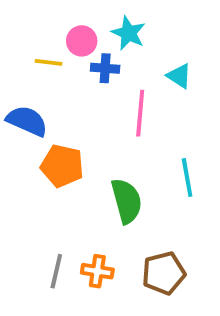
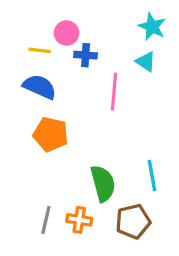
cyan star: (128, 33) -> (152, 27), moved
blue semicircle: (27, 121) -> (40, 87), moved
cyan line: (187, 178) -> (152, 176), moved
green semicircle: (127, 201) -> (103, 183), moved

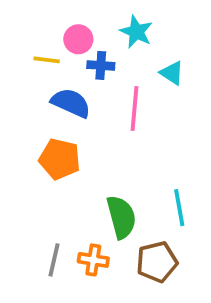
cyan star: (152, 27) -> (136, 32), moved
blue semicircle: (40, 87) -> (71, 103), moved

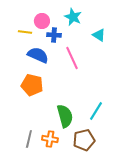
cyan triangle: (172, 73) -> (99, 35), moved
pink line: (134, 108) -> (72, 58), turned -30
cyan line: (179, 208) -> (96, 111), turned 42

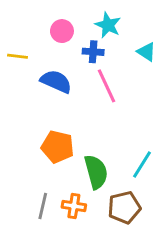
yellow line: (25, 32) -> (18, 56), moved
blue cross: (54, 35) -> (93, 52), moved
orange pentagon: (32, 85) -> (58, 147), moved

